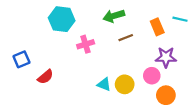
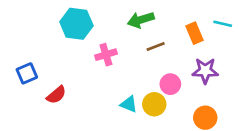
pink circle: (152, 76) -> (170, 84), moved

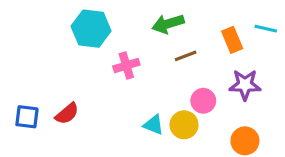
blue square: (27, 73) -> (27, 117), moved, turned 30

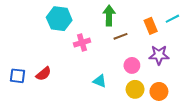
green arrow: (168, 24) -> (109, 16), turned 108
cyan line: (266, 29) -> (172, 19), turned -40
yellow circle: (184, 125) -> (135, 89), moved

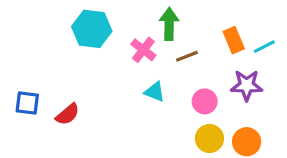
cyan line: (172, 19) -> (264, 47), moved
pink cross: (82, 43) -> (143, 50), moved, turned -35
blue square: (18, 76) -> (27, 103), moved
cyan triangle: (100, 81) -> (155, 92), moved

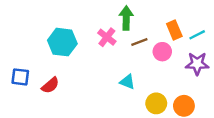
cyan hexagon: (92, 29) -> (62, 42), moved
purple star: (247, 85) -> (197, 64), moved
cyan triangle: (155, 92) -> (127, 82), moved
pink circle: (205, 101) -> (162, 52), moved

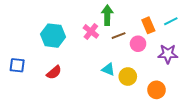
cyan line: (197, 35) -> (171, 21), moved
red semicircle: (50, 85) -> (54, 72), moved
yellow circle: (156, 103) -> (128, 77), moved

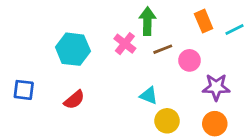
orange rectangle: (148, 25) -> (204, 21), moved
purple star: (168, 54) -> (216, 87), moved
yellow circle: (128, 77) -> (167, 121), moved

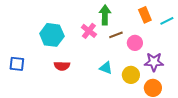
red semicircle: (74, 100) -> (62, 66), moved, turned 42
yellow circle: (167, 121) -> (131, 75), moved

